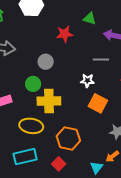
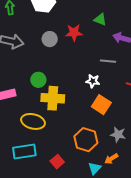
gray circle: (46, 62) -> (50, 39), moved
orange hexagon: (68, 138) -> (86, 140), moved

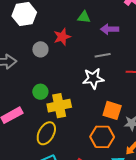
white star: (93, 81) -> (93, 78), size x1.5
orange square: (101, 105) -> (112, 110), moved
yellow ellipse: (33, 121) -> (46, 133), turned -60

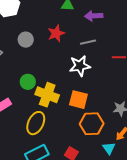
red star: (62, 37) -> (56, 33), moved
yellow cross: (59, 106) -> (47, 95), turned 35
orange square: (112, 110) -> (78, 100), moved

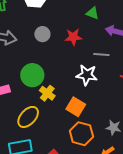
green circle: (28, 82) -> (32, 75), size x1.5
yellow cross: (47, 95) -> (47, 93), size x0.7

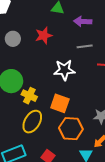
gray line: (101, 55) -> (85, 46), moved
yellow ellipse: (28, 117) -> (32, 122), moved

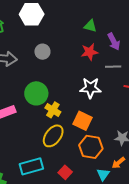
purple arrow: (83, 21) -> (114, 42), turned -126
red star: (44, 35) -> (90, 52), moved

